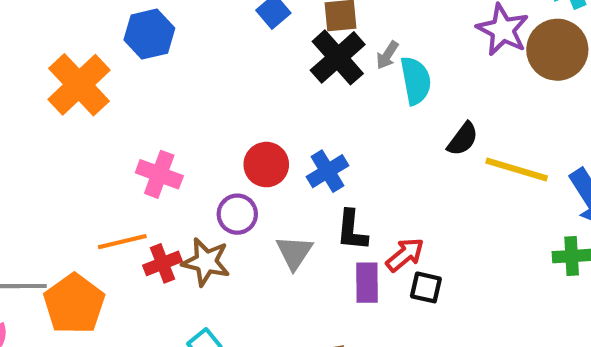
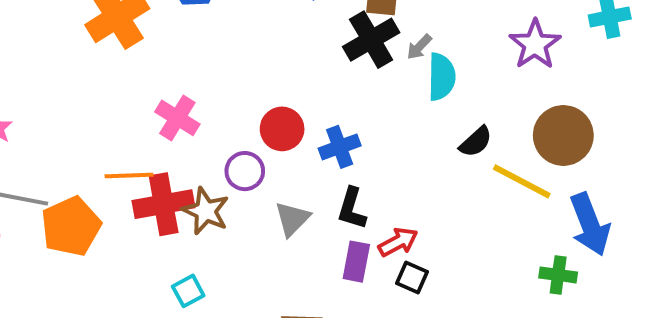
brown circle: (557, 50) -> (563, 135), moved
red cross: (163, 263) -> (164, 204), size x1.6

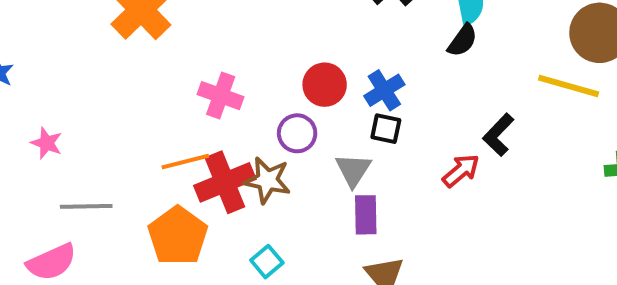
black semicircle: (476, 142) -> (462, 40), moved
black L-shape: (352, 209) -> (498, 135), moved, turned 39
orange pentagon: (71, 226) -> (178, 236), moved
purple rectangle: (356, 262) -> (366, 215), moved
black square: (412, 277) -> (386, 129), moved

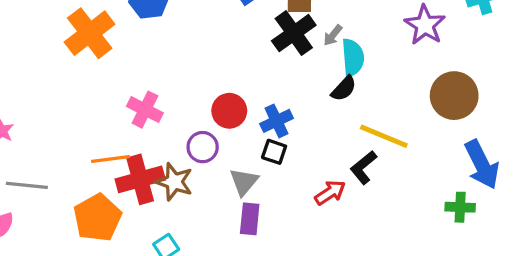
yellow line: (569, 86) -> (384, 136), moved

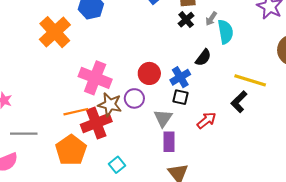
black cross: (294, 33) -> (186, 20), size x0.6
black semicircle: (344, 89) -> (203, 58), moved
pink cross: (145, 110) -> (95, 78), size x1.4
brown star: (174, 182) -> (110, 105), moved
red arrow: (330, 193) -> (206, 120), moved

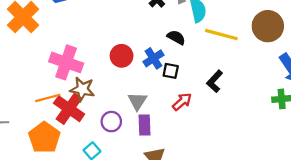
black semicircle: (203, 58) -> (176, 37), turned -96
yellow line: (250, 80) -> (221, 35), moved
black square: (181, 97) -> (171, 71), moved
purple circle: (134, 98) -> (111, 122), moved
red cross: (96, 123) -> (69, 109), turned -32

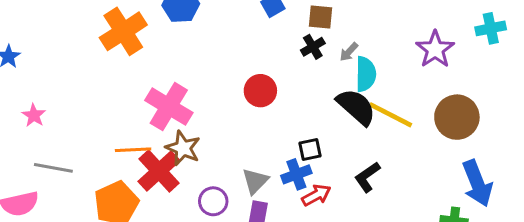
black semicircle: (176, 37) -> (356, 107), moved, size x1.6
red circle: (122, 56) -> (260, 91), moved
blue cross: (153, 58) -> (296, 174), moved
black square: (171, 71) -> (310, 149), turned -35

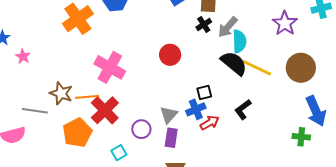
gray arrow: (349, 52) -> (228, 27), size x1.6
pink star: (34, 115) -> (23, 56), moved
brown star: (183, 148) -> (61, 93), moved

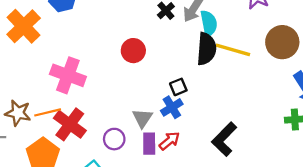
black semicircle: (234, 63) -> (206, 49), turned 64
black L-shape: (243, 109) -> (224, 139), moved, size x1.4
red arrow: (210, 123) -> (169, 141), moved

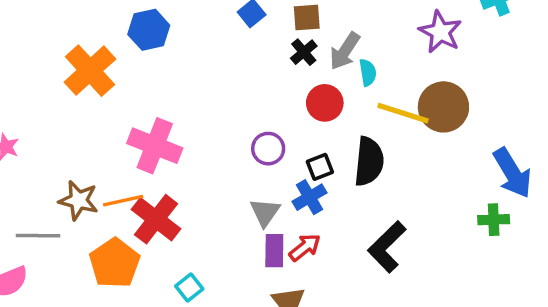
cyan semicircle: (209, 23) -> (368, 72), size x0.7
brown circle: (282, 42) -> (443, 107), moved
black semicircle: (206, 49) -> (369, 161), moved
red circle: (133, 51) -> (325, 103), moved
purple circle: (114, 139) -> (268, 149), moved

